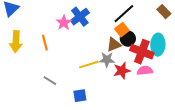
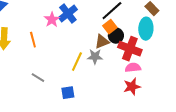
cyan ellipse: (158, 45) -> (146, 29), moved
yellow line: (89, 65) -> (77, 62), turned -48
red star: (122, 71) -> (132, 87), moved

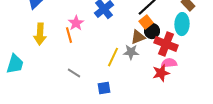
pink star: (52, 20) -> (76, 23), moved
red star: (132, 87) -> (161, 73), moved

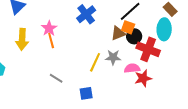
orange square: (146, 22) -> (128, 27), turned -32
pink star: (76, 23) -> (49, 28), moved
brown triangle: (138, 37) -> (118, 33), moved
pink semicircle: (169, 63) -> (132, 68), moved

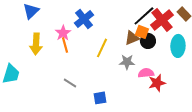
blue cross: (86, 14) -> (84, 19), moved
cyan ellipse: (164, 29) -> (178, 46), moved
red cross: (148, 49) -> (162, 20), moved, turned 30
yellow line: (95, 62) -> (102, 48), moved

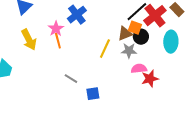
yellow arrow: (36, 44) -> (29, 40), turned -30
yellow line: (102, 48) -> (105, 49), moved
gray star: (127, 62) -> (129, 51), moved
gray line: (70, 83) -> (71, 79), moved

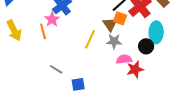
pink star: (56, 29) -> (52, 19), moved
brown triangle: (125, 34) -> (110, 24), turned -42
black circle: (141, 37) -> (146, 46), moved

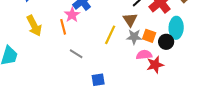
orange square: (120, 18) -> (149, 36), moved
gray line: (56, 69) -> (76, 54), moved

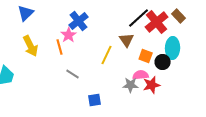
gray star: (134, 37) -> (131, 85), moved

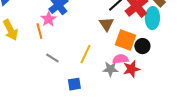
cyan ellipse: (173, 48) -> (152, 18), moved
yellow line: (107, 55) -> (85, 54), moved
orange square: (146, 56) -> (125, 40), size x1.5

